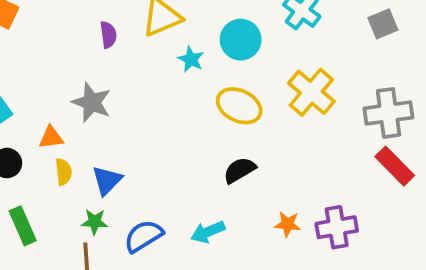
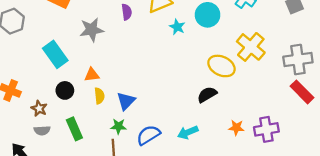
gray star: (92, 102) -> (92, 30), moved, turned -30
yellow ellipse: (239, 106) -> (221, 66), moved

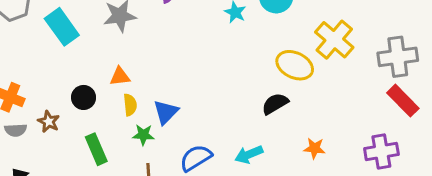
cyan rectangle: (55, 54) -> (62, 27), moved
green star: (118, 126) -> (143, 135), moved
purple cross: (266, 129) -> (381, 151), moved
gray semicircle: (42, 130) -> (16, 130), moved

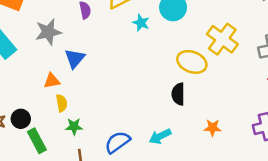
black circle: (84, 97) -> (21, 119), moved
black semicircle: (275, 104) -> (178, 94), turned -55
blue triangle: (166, 112) -> (75, 58), moved

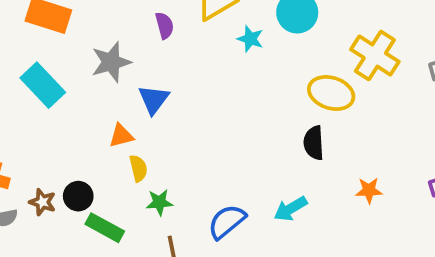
green rectangle: (37, 141) -> (105, 228), turned -30

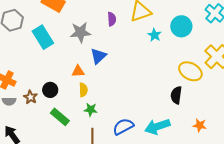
black circle: (78, 196) -> (50, 90), moved
cyan arrow: (290, 209) -> (157, 127), size x1.4

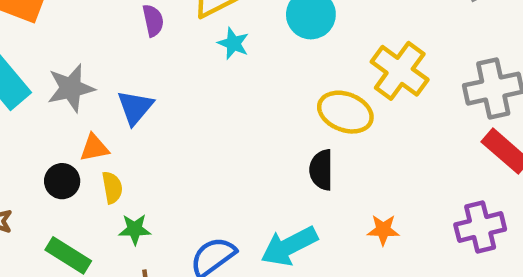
gray star: (80, 32) -> (71, 88), moved
cyan star: (155, 35) -> (233, 43), moved
black circle: (50, 90) -> (62, 181), moved

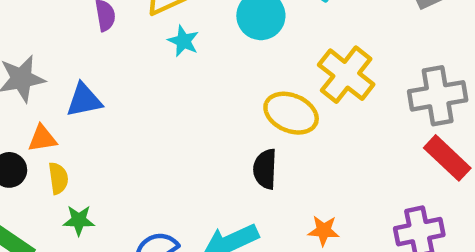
blue triangle: (135, 107) -> (84, 100), turned 36

